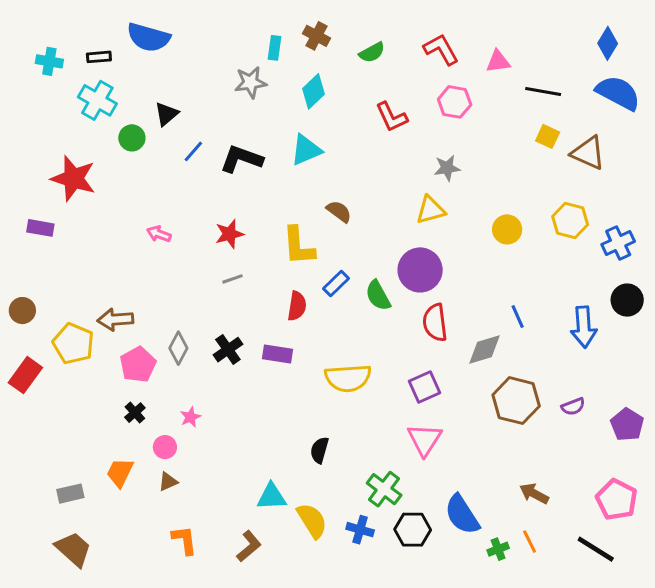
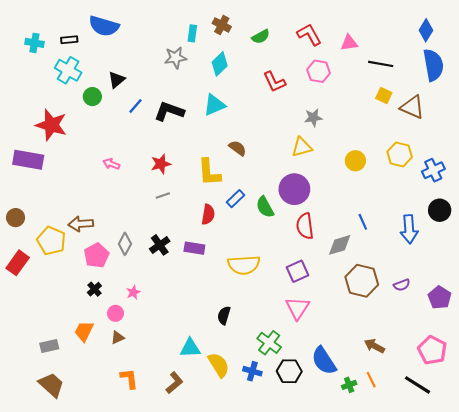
blue semicircle: (618, 93) -> (433, 65), turned 52
purple rectangle: (40, 228) -> (28, 160), size x1.6

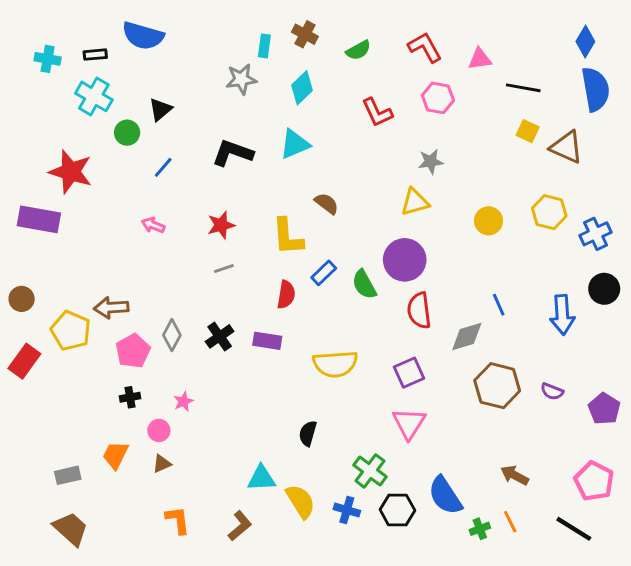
blue line: (135, 106) -> (163, 167), moved
purple semicircle: (402, 285) -> (552, 391), turned 42
black cross: (94, 289) -> (130, 397), turned 32

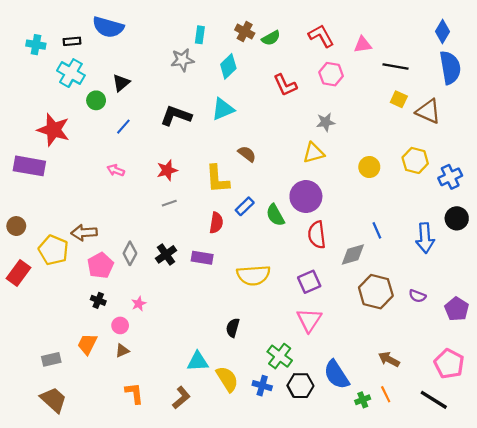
brown cross: (305, 34) -> (245, 31), moved
black cross: (130, 397) -> (98, 300), turned 32

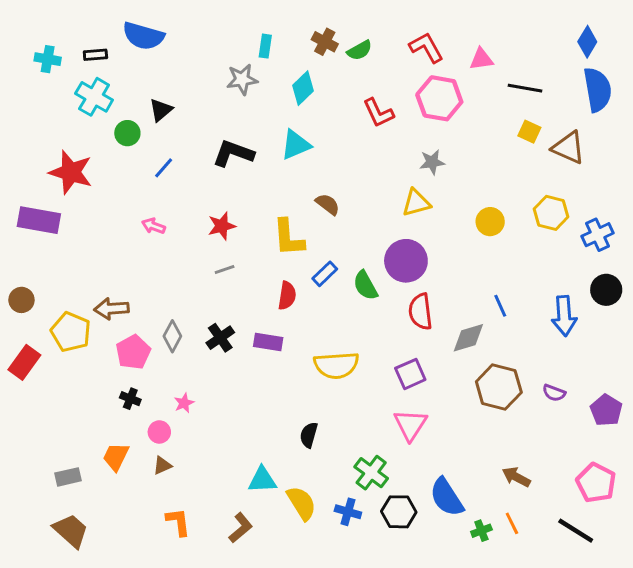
pink hexagon: (331, 74) -> (439, 98), size x1.4

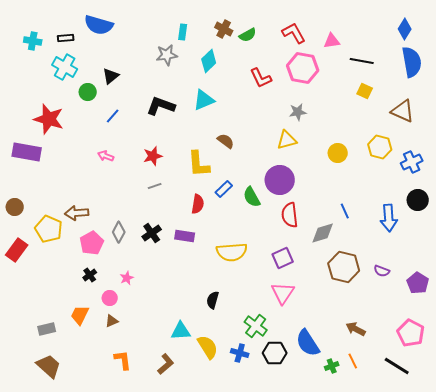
brown triangle: (568, 148) -> (403, 111), moved
black cross: (130, 399) -> (90, 275), turned 32

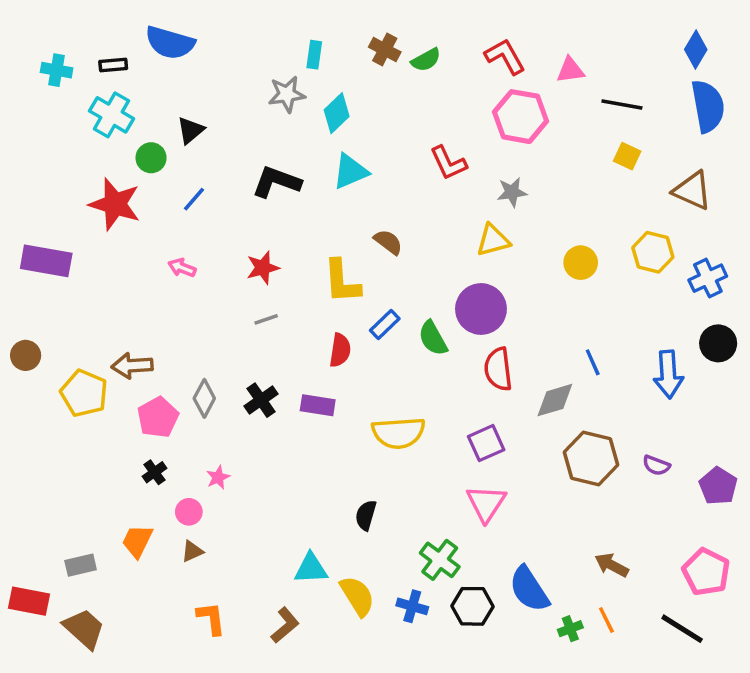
cyan diamond: (209, 61) -> (337, 113), moved
red L-shape: (261, 78) -> (448, 163), moved
red star: (49, 119) -> (115, 204), moved
red rectangle: (17, 250) -> (29, 601), moved, turned 65

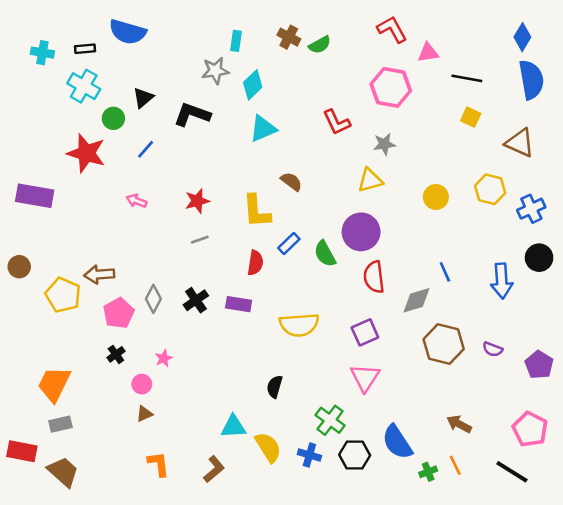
red L-shape: (505, 56) -> (392, 29), moved
black L-shape: (276, 182) -> (192, 114), moved
orange trapezoid: (137, 541) -> (54, 384), moved, size x1.4

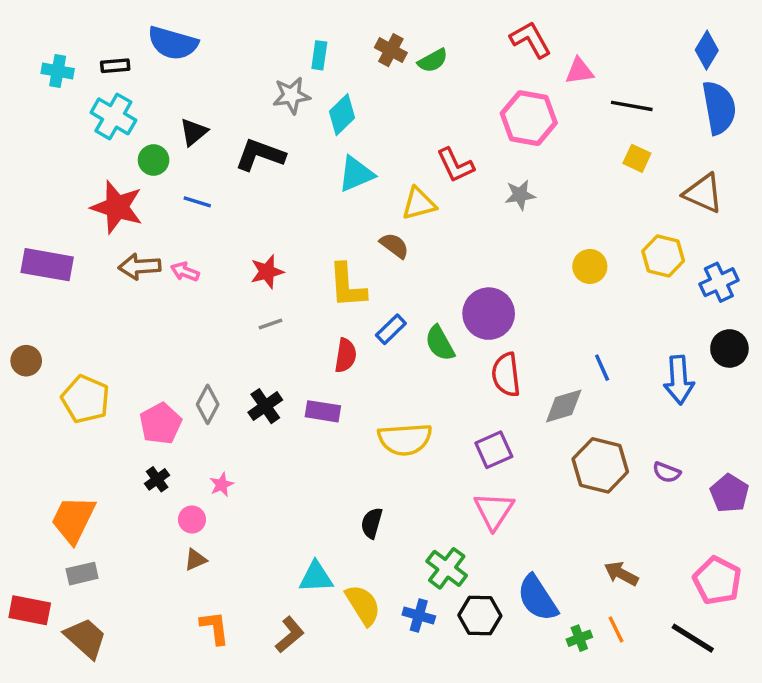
blue line: (146, 149) -> (197, 202), turned 66
yellow triangle: (370, 180) -> (419, 204), moved
brown arrow: (99, 274) -> (140, 266), moved

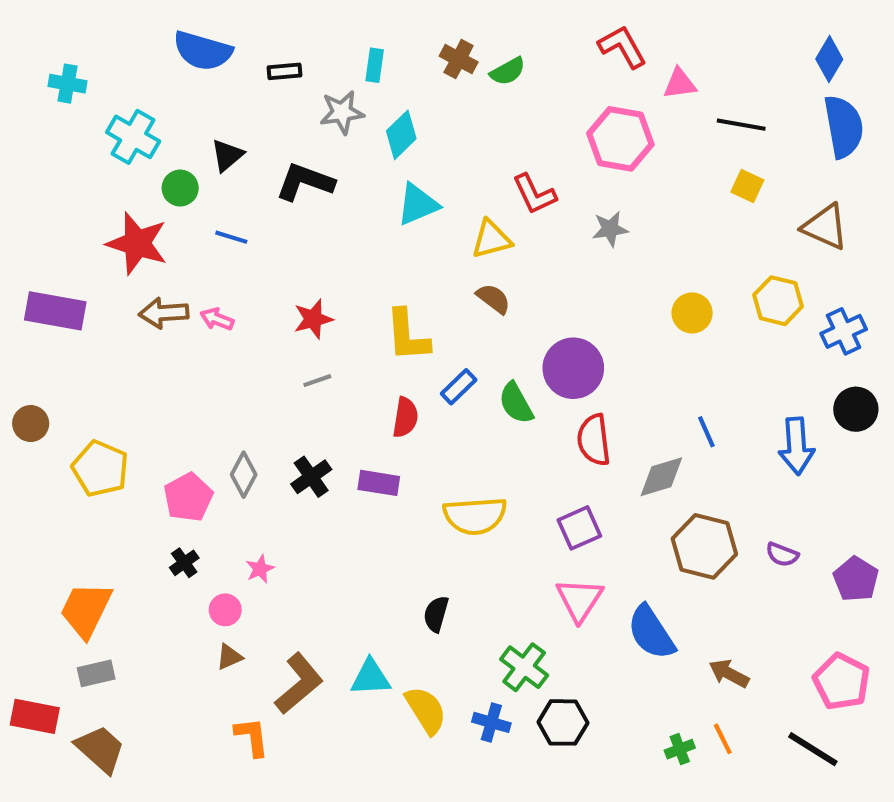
black rectangle: (115, 66) -> (285, 71), moved
brown semicircle: (394, 246) -> (493, 299), moved
blue semicircle: (537, 598) -> (651, 632), moved
brown L-shape: (290, 635) -> (299, 684), moved, size x1.4

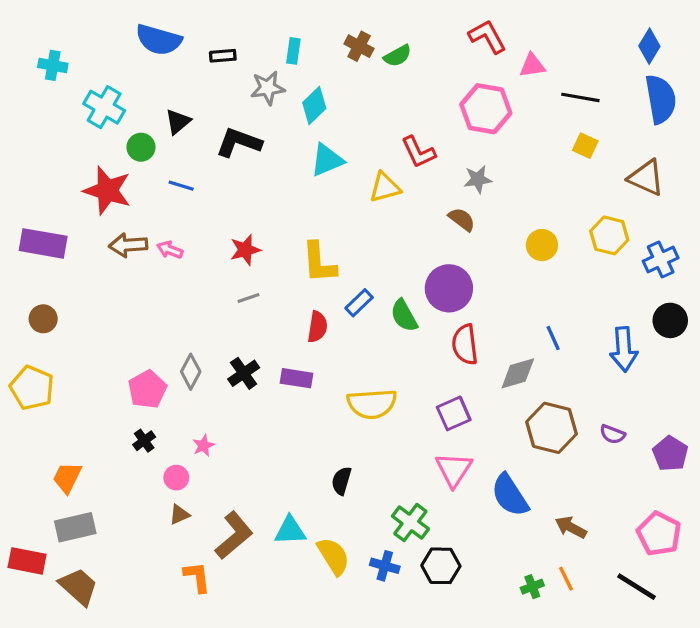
brown semicircle: (493, 299) -> (462, 219), moved
brown circle: (31, 424) -> (43, 319), moved
yellow pentagon: (100, 469) -> (32, 388), moved
orange trapezoid: (86, 610) -> (67, 478), size x0.7
gray rectangle: (96, 673) -> (75, 527), size x1.4

